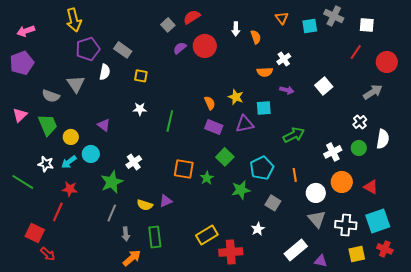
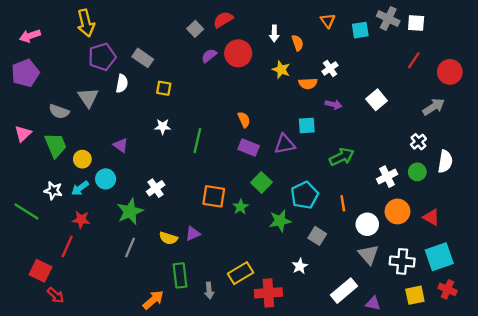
white square: (367, 25) -> (416, 23), moved
yellow star: (236, 97) -> (281, 70), moved
gray arrow: (126, 234) -> (209, 291), moved

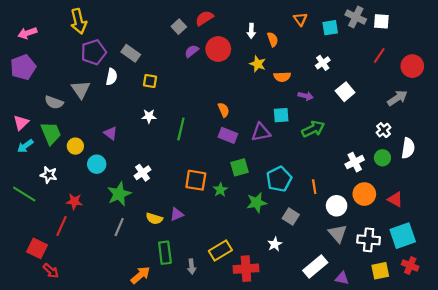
white cross: (330, 68) -> (323, 63), moved
green arrow: (342, 157) -> (313, 129), moved
green square: (261, 182) -> (240, 167), turned 30
cyan arrow: (80, 188) -> (25, 146), moved

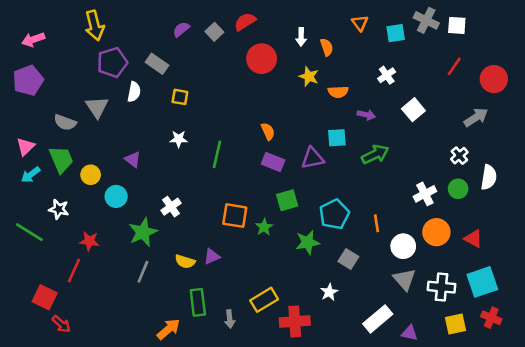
purple semicircle: (192, 51) -> (181, 29), moved

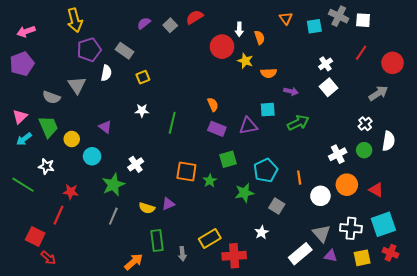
red circle: (262, 59) -> (222, 47), moved
white cross: (387, 75) -> (326, 64), moved
yellow square: (180, 97) -> (143, 77), turned -32
gray triangle: (404, 279) -> (321, 233), moved
purple triangle: (410, 333) -> (331, 256), moved

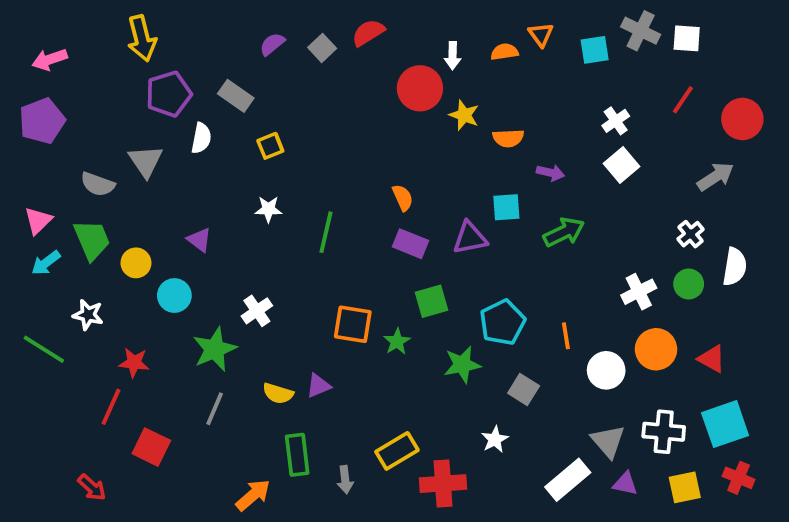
orange semicircle: (260, 37) -> (504, 52), moved, turned -80
red square: (35, 236) -> (151, 447), moved

